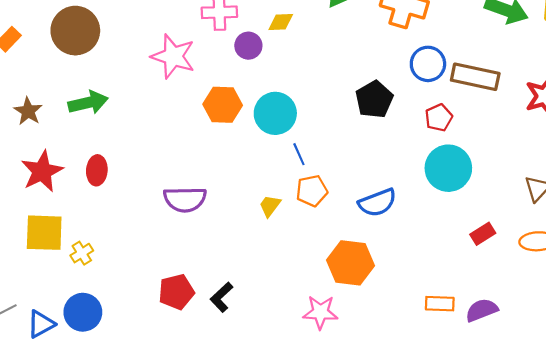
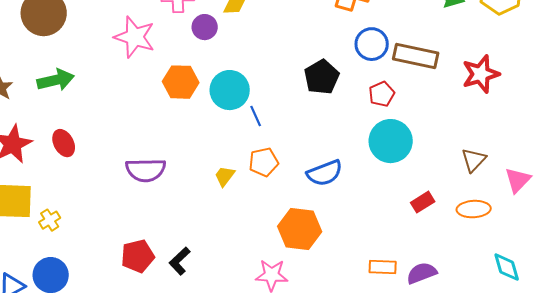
blue line: (299, 154) -> (256, 116), moved
red ellipse: (97, 170) -> (64, 143), turned -32

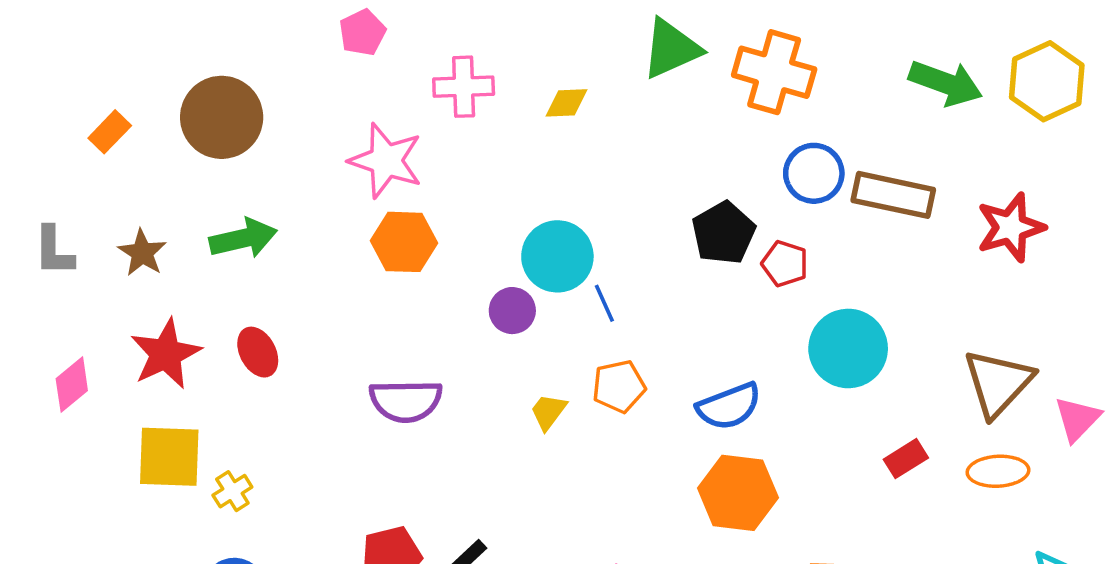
purple circle: (205, 27) -> (512, 311), moved
orange hexagon: (181, 82) -> (404, 242), moved
red pentagon: (382, 94) -> (785, 264), moved, turned -30
brown triangle: (474, 160) -> (998, 383), size x1.6
orange hexagon: (300, 229) -> (738, 493), moved

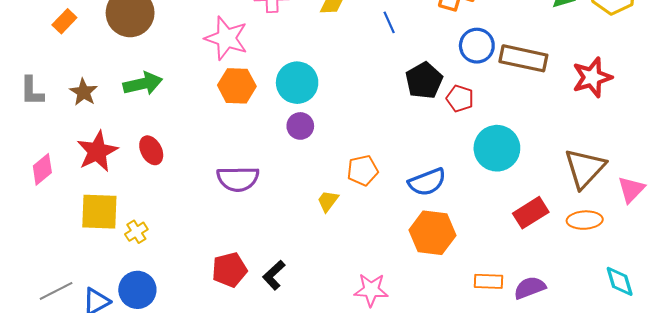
cyan circle: (557, 256) -> (297, 83), moved
blue line: (604, 303) -> (389, 22), moved
yellow trapezoid: (548, 412) -> (328, 201), moved
red rectangle: (906, 459) -> (531, 213), size x1.4

